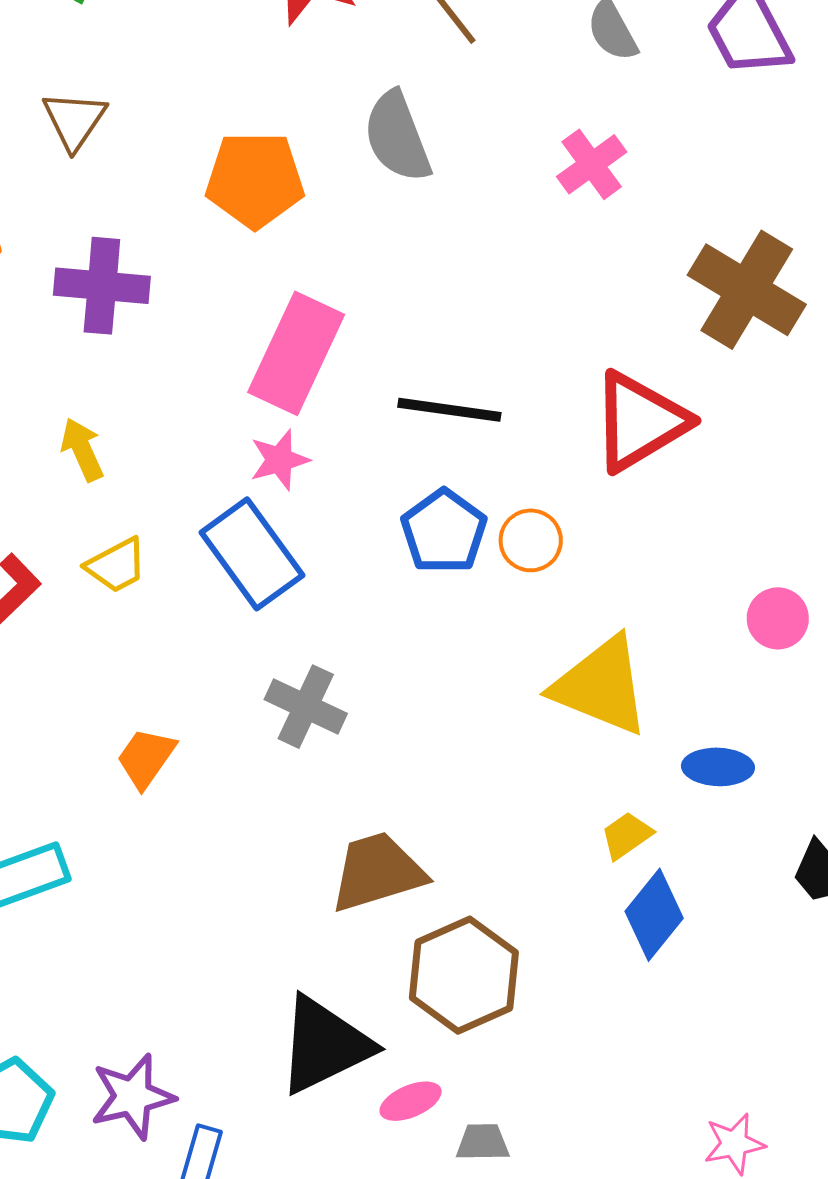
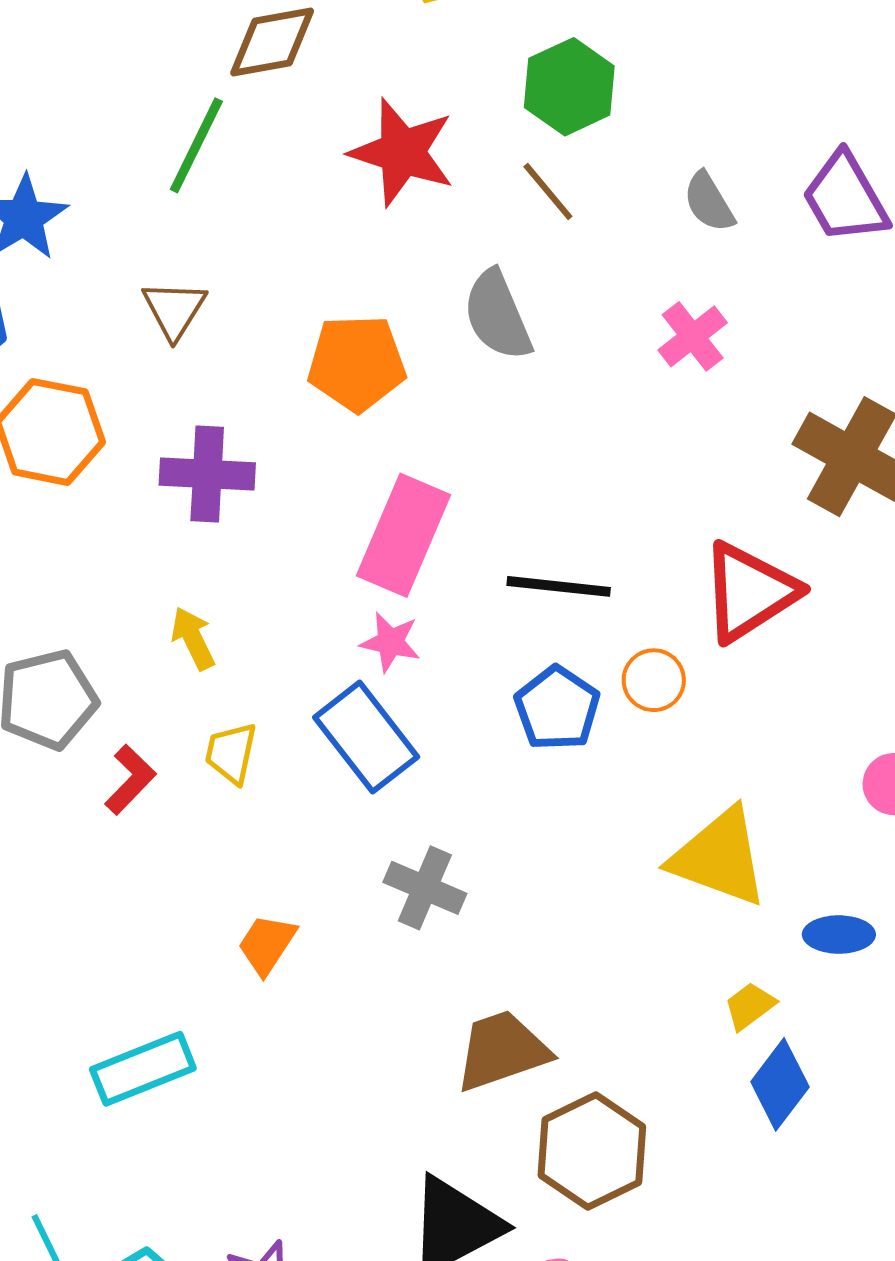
pink star: (279, 460) -> (390, 642), turned 30
orange circle: (531, 540) -> (654, 680), moved
yellow trapezoid: (116, 565) -> (231, 753), turned 132

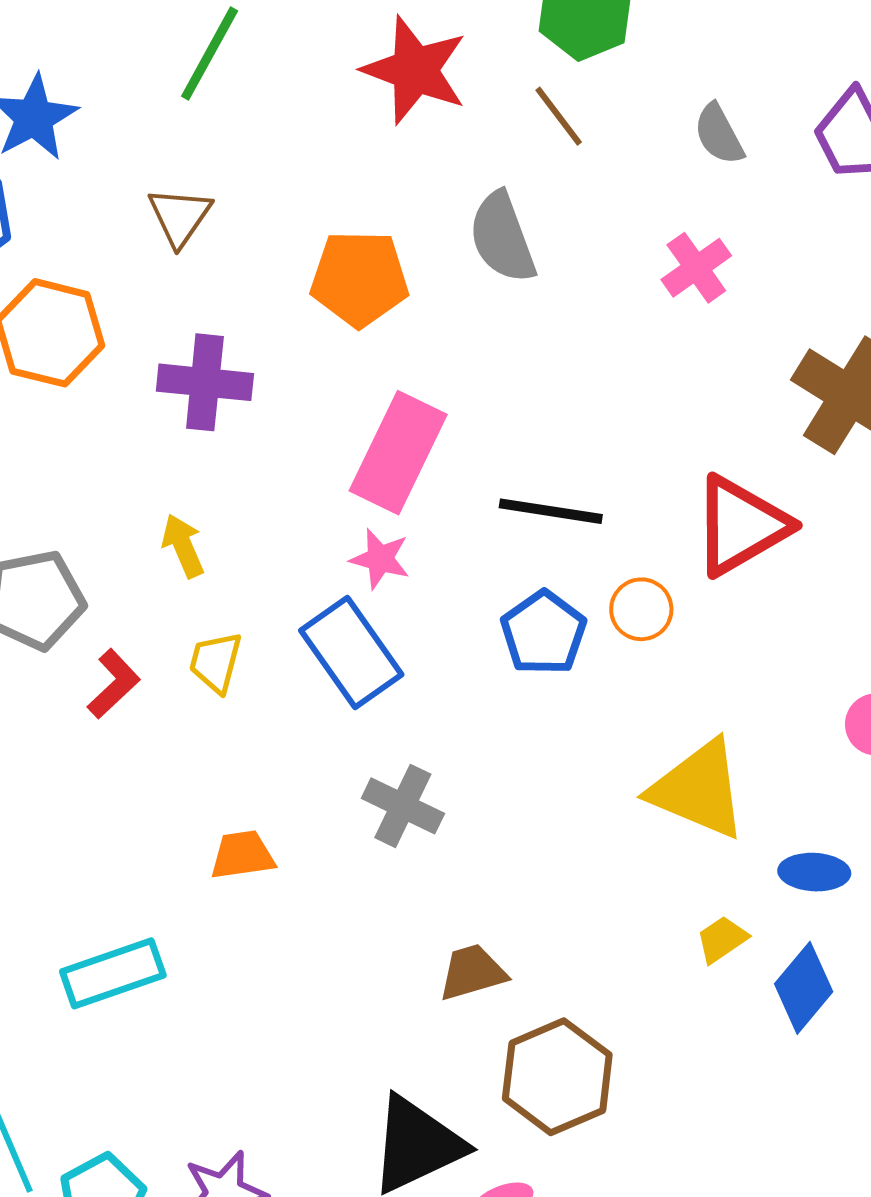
orange trapezoid: (267, 944) -> (242, 855), turned 46
brown trapezoid: (502, 1051) -> (472, 972), size x0.7
blue diamond: (780, 1084) -> (804, 988), moved

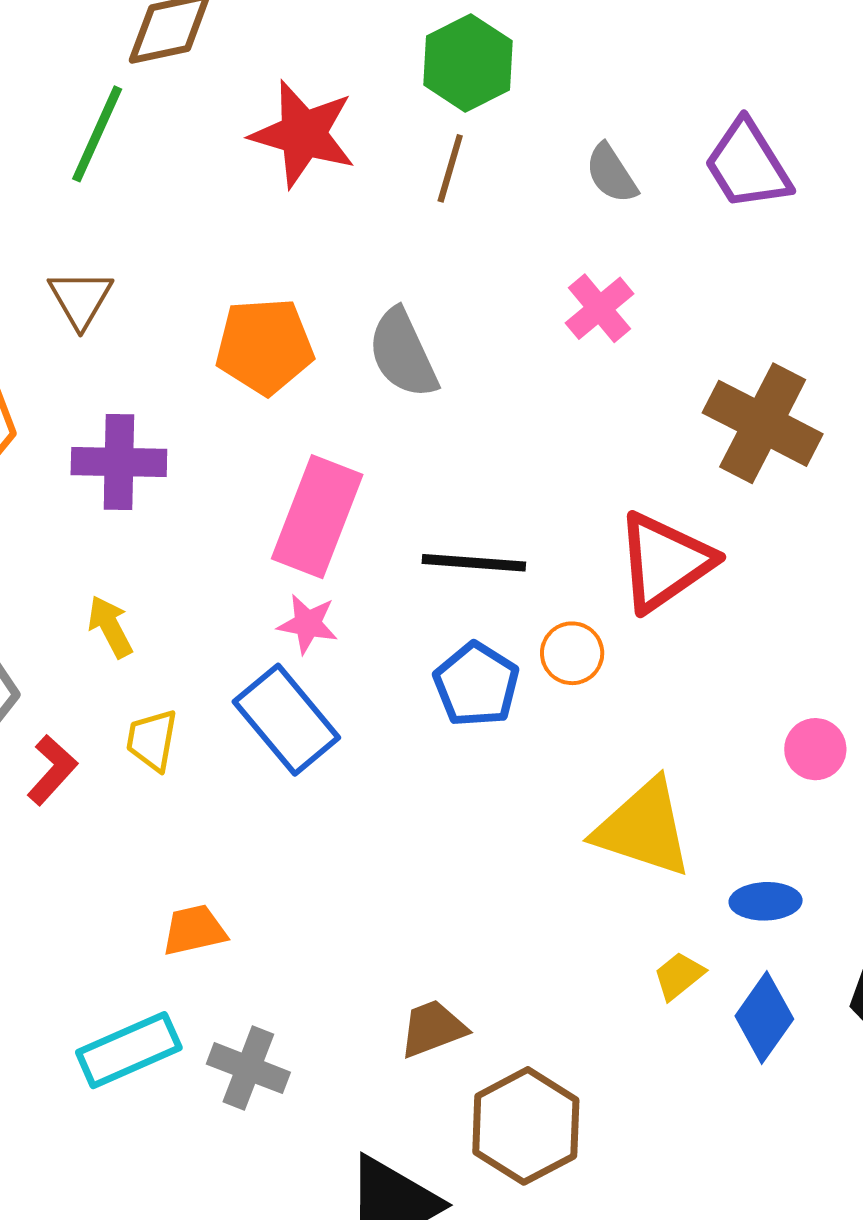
brown line: (559, 116) -> (450, 168), turned 58
gray semicircle: (502, 237) -> (403, 353), moved
gray cross: (403, 806) -> (248, 1068), moved
cyan rectangle: (113, 973) -> (129, 1050), moved

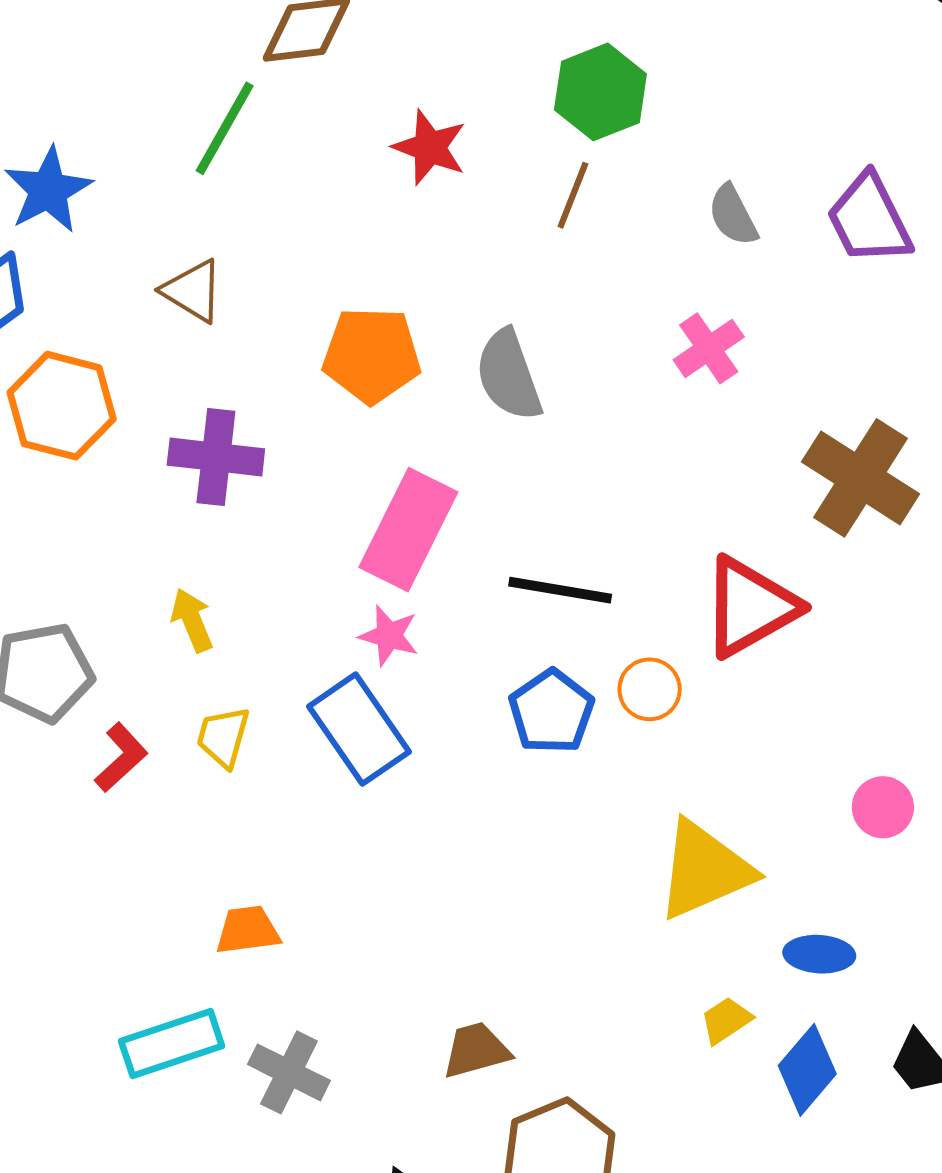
red star: (303, 134) -> (430, 147), size x0.7
brown triangle: (80, 299) -> (193, 291), turned -34
yellow triangle: (643, 828) -> (704, 870), turned -47

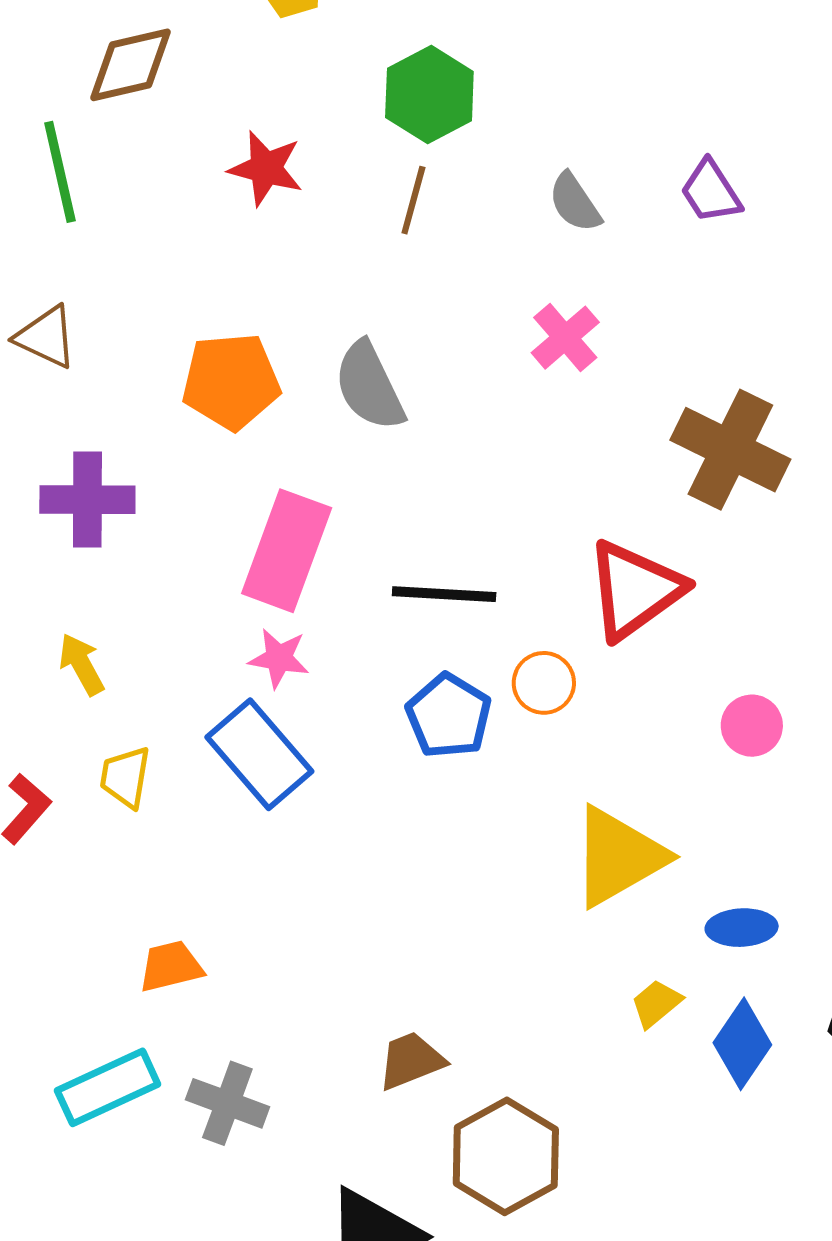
green line: (225, 128) -> (60, 172), turned -36
purple trapezoid: (869, 219) -> (711, 192), size x0.7
pink circle: (883, 807) -> (752, 726), moved

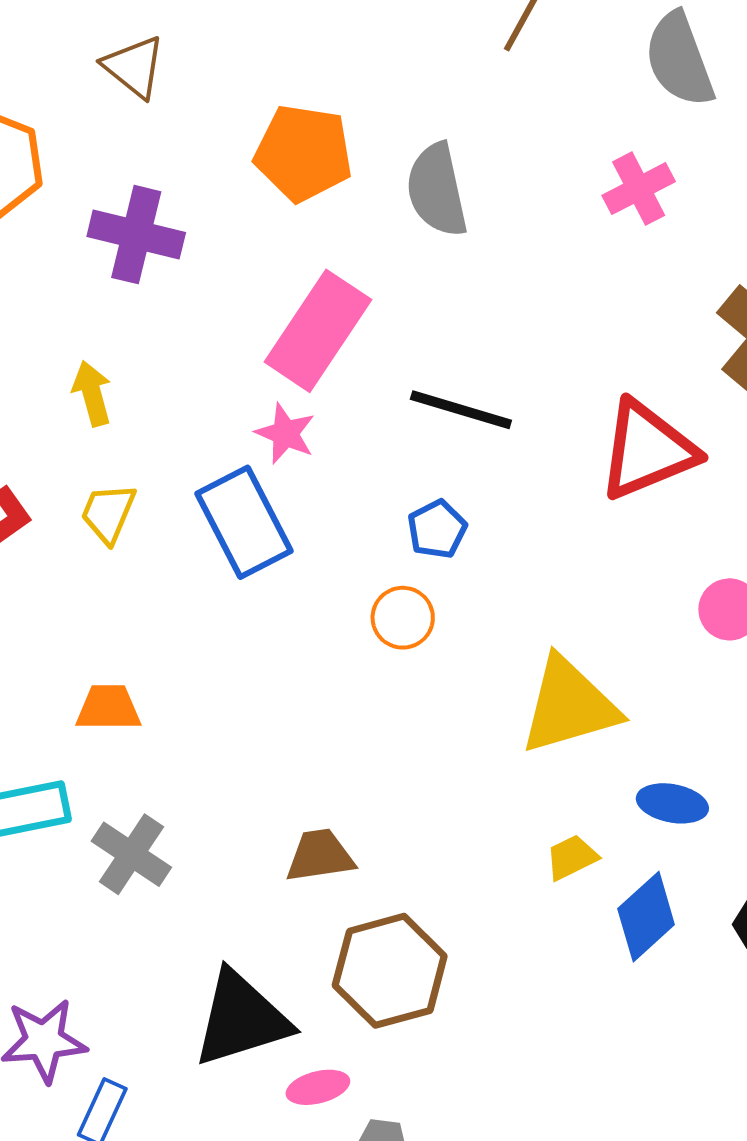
gray semicircle: (575, 203) -> (679, 59), size x1.5
orange circle: (544, 683) -> (403, 618), moved
blue pentagon: (449, 716) -> (437, 529), size x0.7

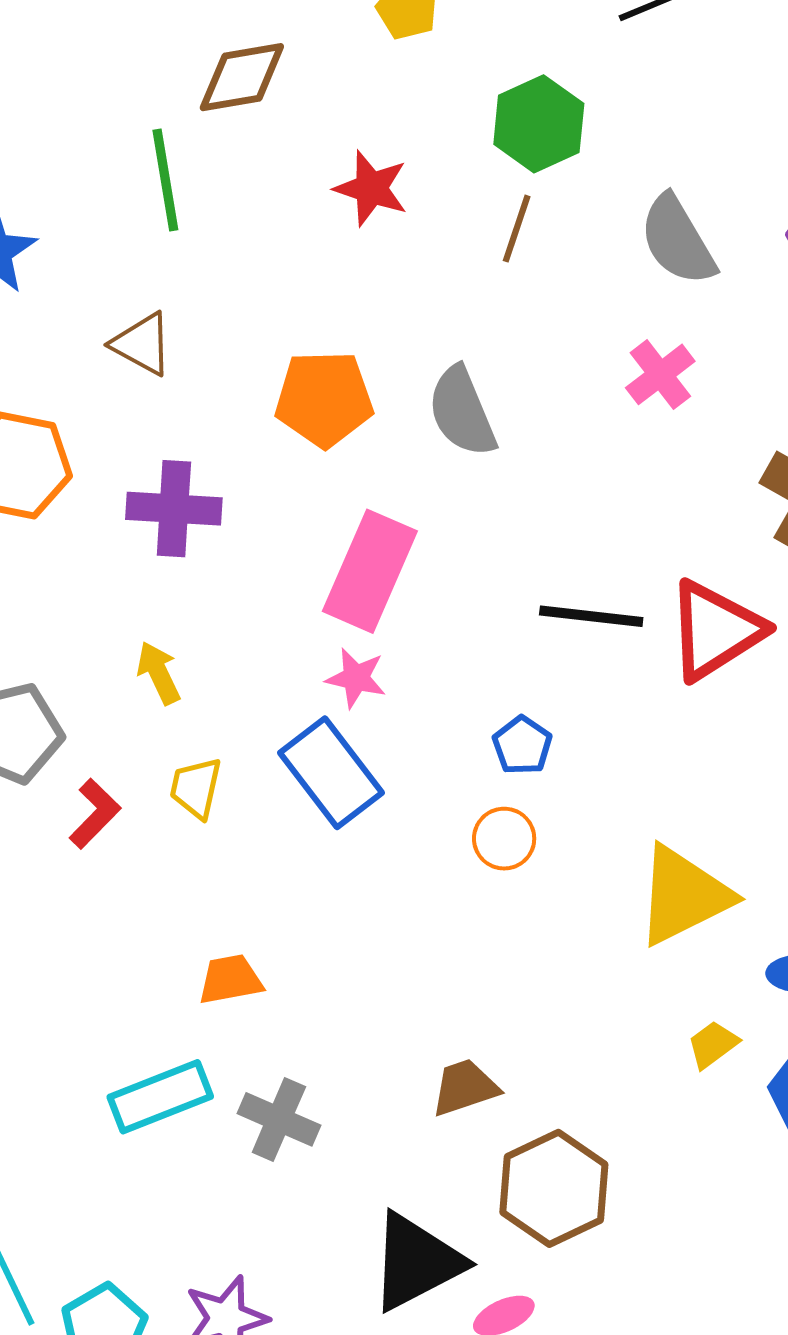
black line: (461, 410) -> (591, 616), moved

